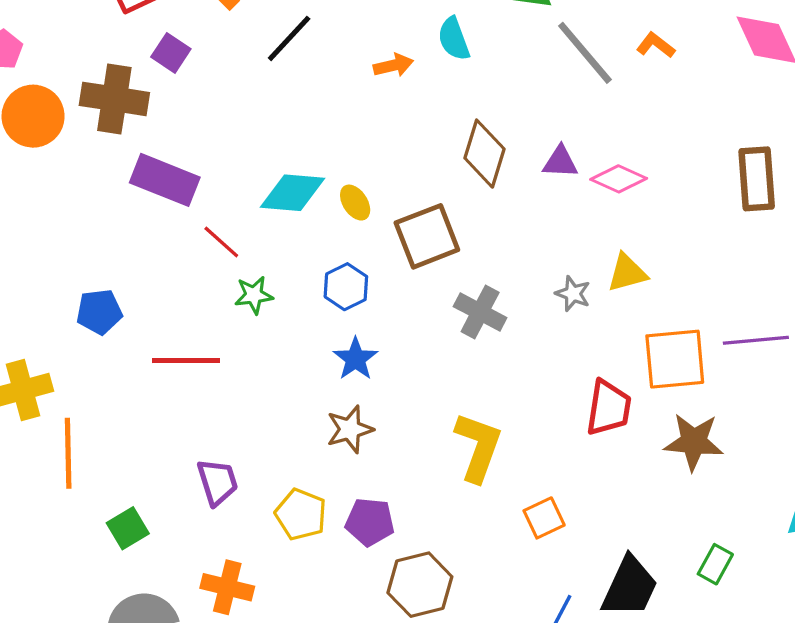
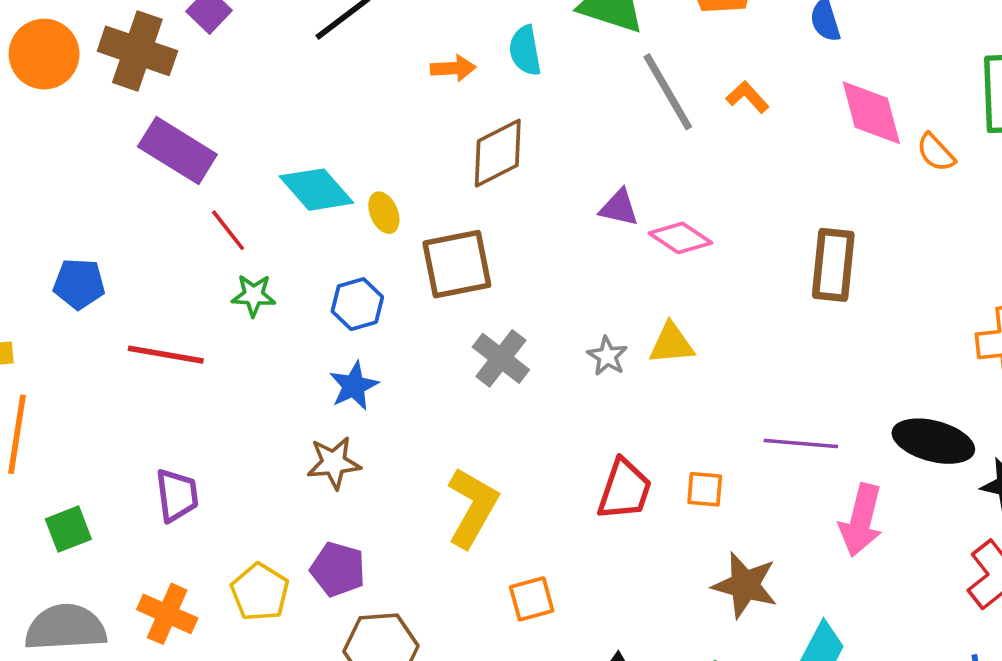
brown diamond: (484, 154) -> (498, 153), moved, turned 36
cyan diamond: (293, 193) -> (316, 190), turned 34
orange square: (675, 359) -> (705, 489), moved, size x0.5
brown star: (694, 442) -> (745, 585), moved
yellow pentagon: (301, 514) -> (260, 592), moved

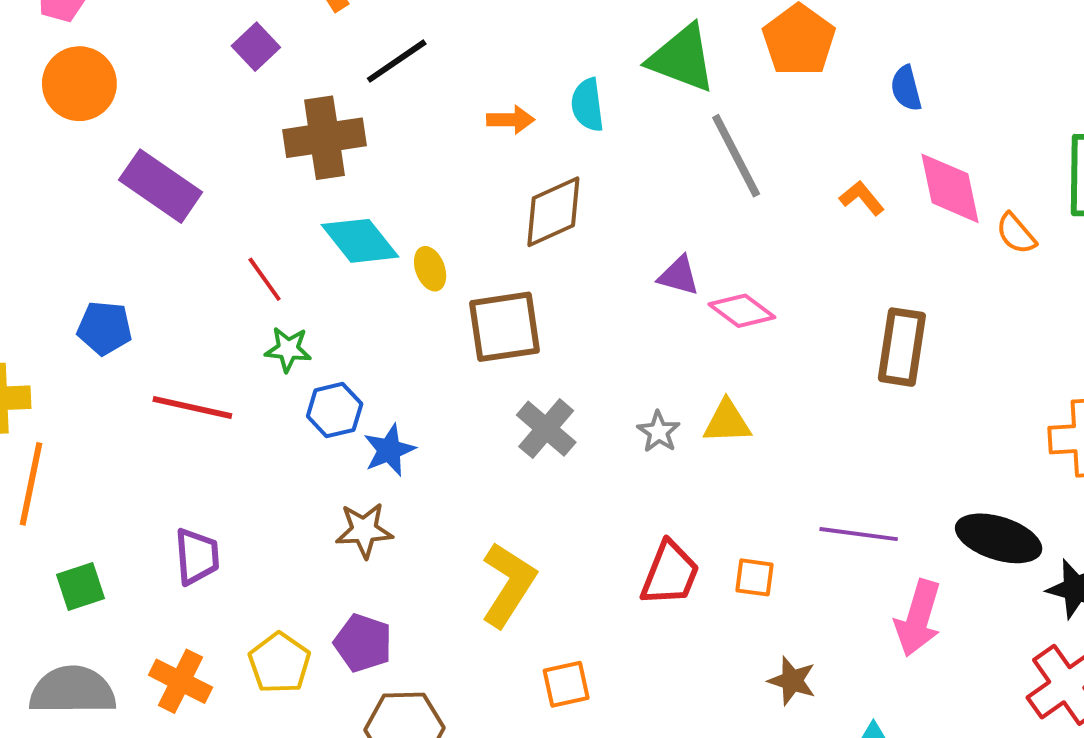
brown cross: (137, 51) -> (324, 138), moved, turned -30
orange L-shape: (748, 97) -> (862, 198), moved
purple rectangle: (177, 151) -> (161, 186), moved
blue hexagon: (357, 304) -> (335, 410), moved
brown star: (745, 585) -> (792, 681), size x0.7

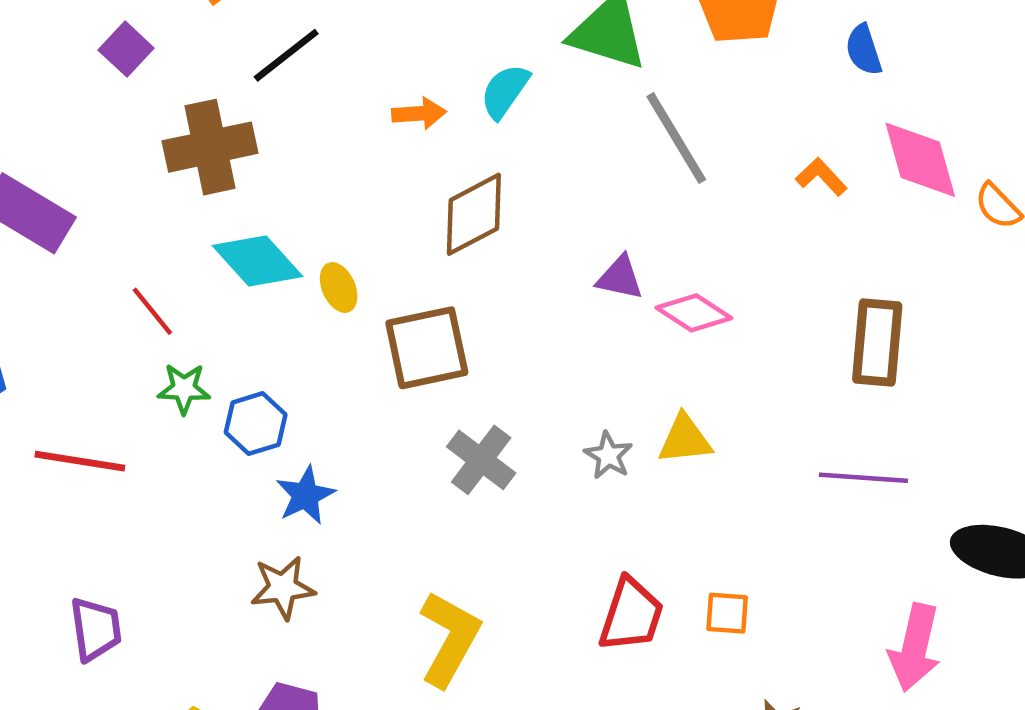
cyan semicircle: (588, 105) -> (505, 91), turned 46
blue hexagon: (335, 410) -> (256, 424), moved
purple line: (859, 534) -> (863, 478), moved

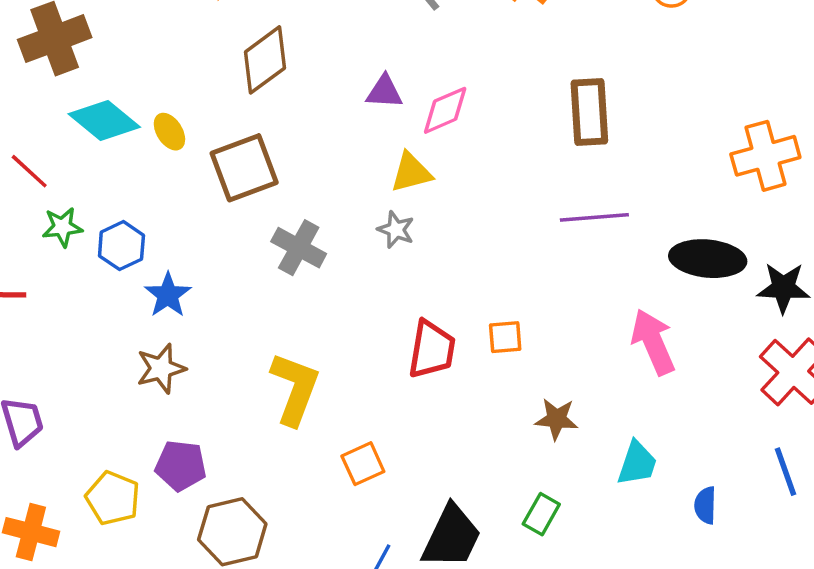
pink diamond: (694, 313) -> (445, 110), turned -48
yellow triangle: (685, 439) -> (411, 173), moved
pink arrow: (915, 648) -> (653, 342), turned 152

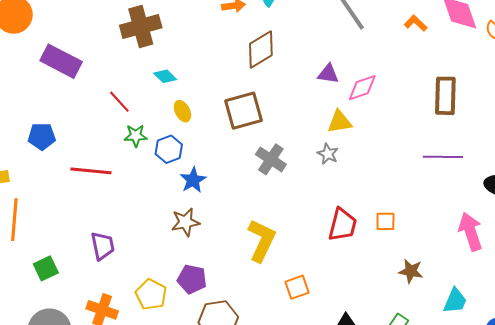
cyan diamond: (104, 121) -> (165, 76), size x0.6
yellow ellipse: (169, 132) -> (182, 111), moved

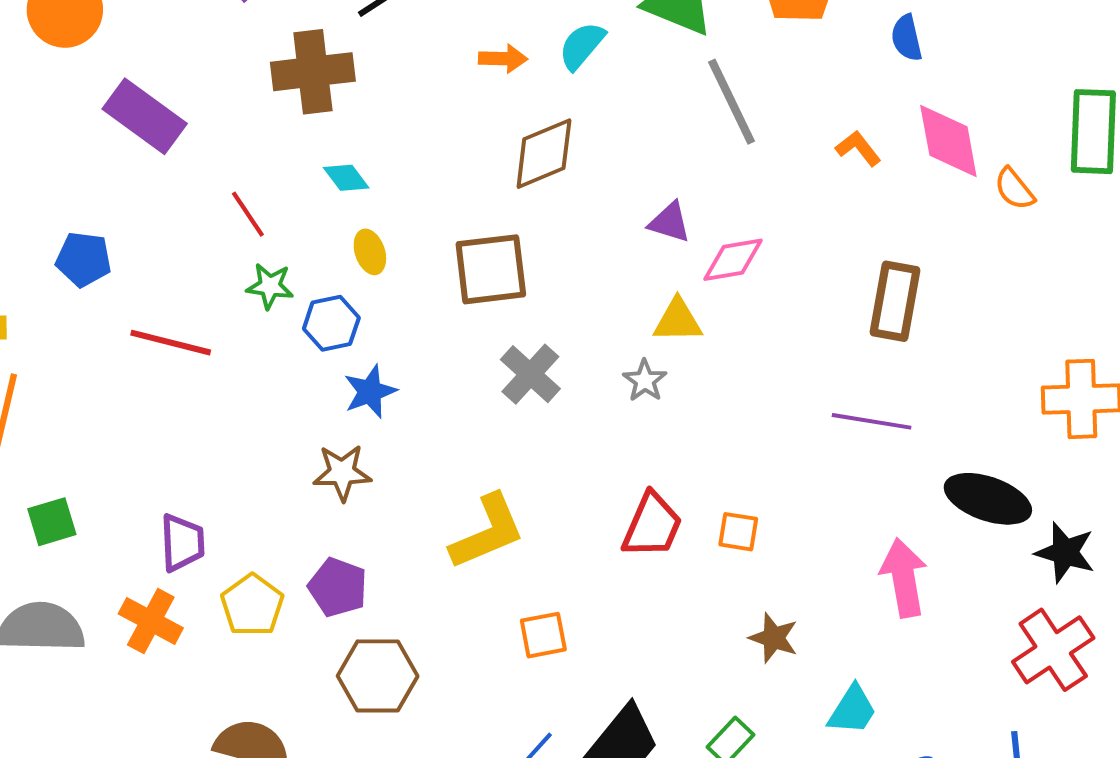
yellow L-shape: (262, 240) -> (487, 532), turned 33
purple trapezoid: (103, 246) -> (182, 543), moved

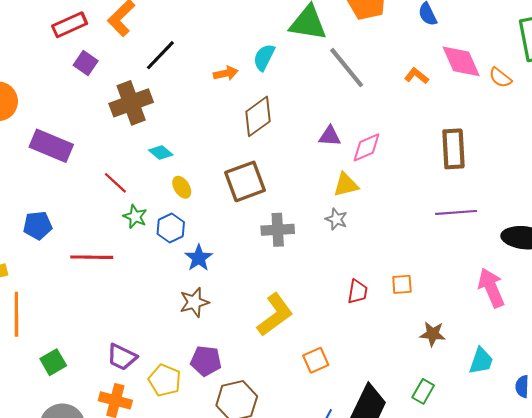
green star: (270, 286) -> (135, 217), turned 30
gray cross: (530, 374) -> (278, 230), turned -32
red trapezoid: (652, 525) -> (358, 292), size x0.7
purple trapezoid: (182, 543) -> (122, 357), turned 132

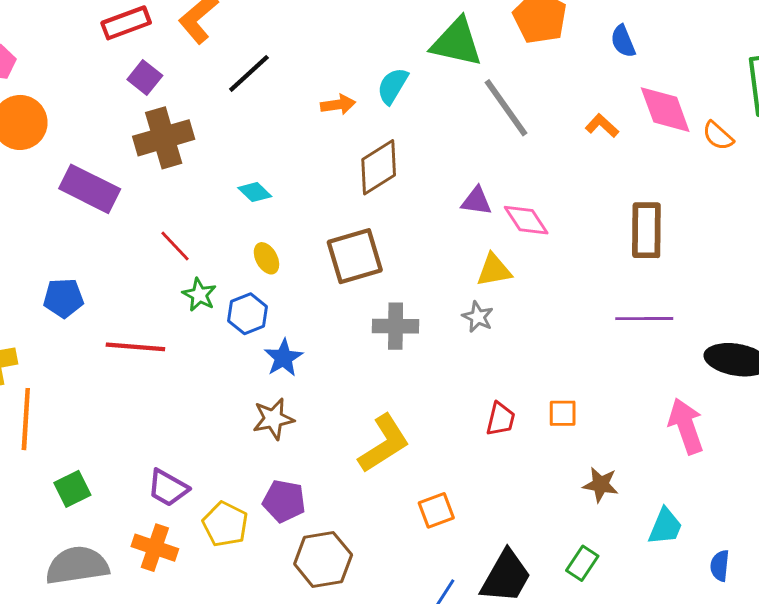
brown cross: (131, 103) -> (164, 138), moved
pink diamond: (366, 147) -> (526, 220), turned 76
cyan diamond: (161, 153) -> (255, 192), moved

